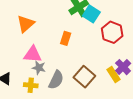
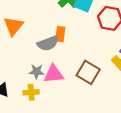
pink triangle: (33, 54) -> (54, 74), moved
gray semicircle: (56, 80) -> (48, 43), moved, turned 54

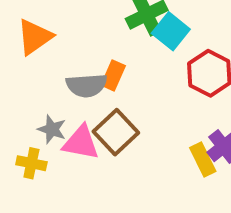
brown square: (88, 72) -> (116, 132), moved

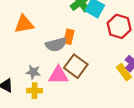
orange triangle: (35, 37) -> (24, 24), turned 35
gray star: (52, 129) -> (33, 72), moved

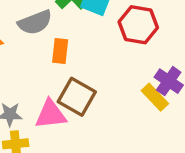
gray semicircle: (56, 45) -> (35, 22), moved

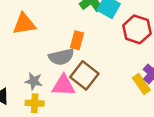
gray semicircle: (35, 22) -> (61, 57), moved

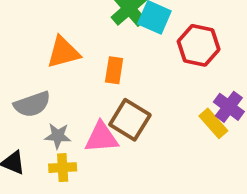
orange triangle: (24, 24) -> (63, 52), moved
gray semicircle: (61, 57) -> (32, 104), moved

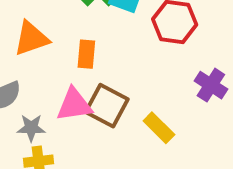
yellow rectangle: (213, 123) -> (159, 128), moved
pink triangle: (101, 138) -> (74, 105), moved

